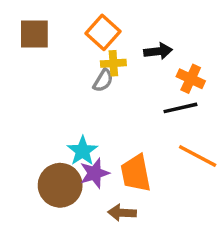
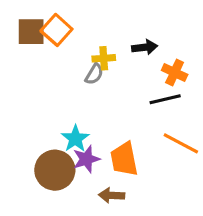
orange square: (103, 32) -> (56, 30), moved

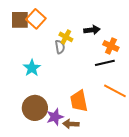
yellow cross: (104, 58) -> (66, 37), turned 32
gray semicircle: (94, 74) -> (60, 47), turned -40
cyan star: (75, 139) -> (32, 68), moved
purple star: (86, 159) -> (55, 117), moved

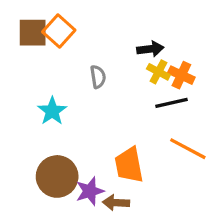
yellow cross: (66, 37) -> (158, 72), moved

